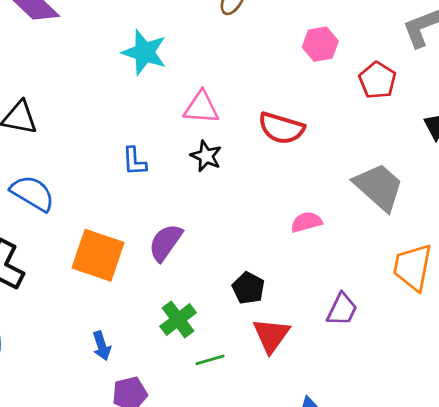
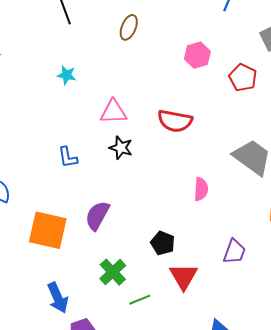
cyan star: (144, 52) -> (67, 75), size x0.6
pink semicircle: (306, 222) -> (201, 189), turned 115
blue arrow: (102, 346) -> (58, 298), size x1.4

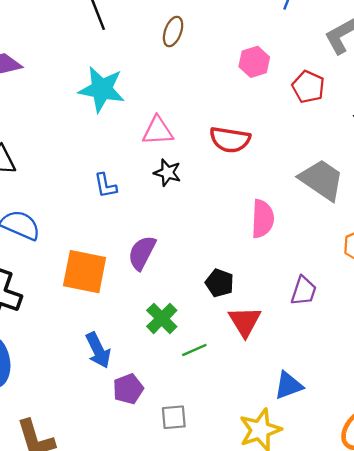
cyan star: (67, 75) -> (102, 89), size x2.0
pink semicircle: (201, 189) -> (263, 219), size x1.4

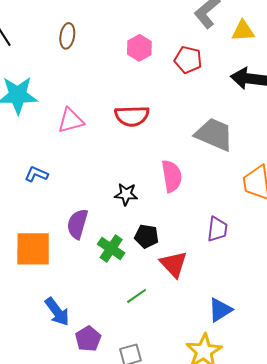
black star: (167, 173) -> (126, 194), moved
blue L-shape: (105, 185) -> (36, 174), turned 135
green cross: (162, 318) -> (111, 249), moved

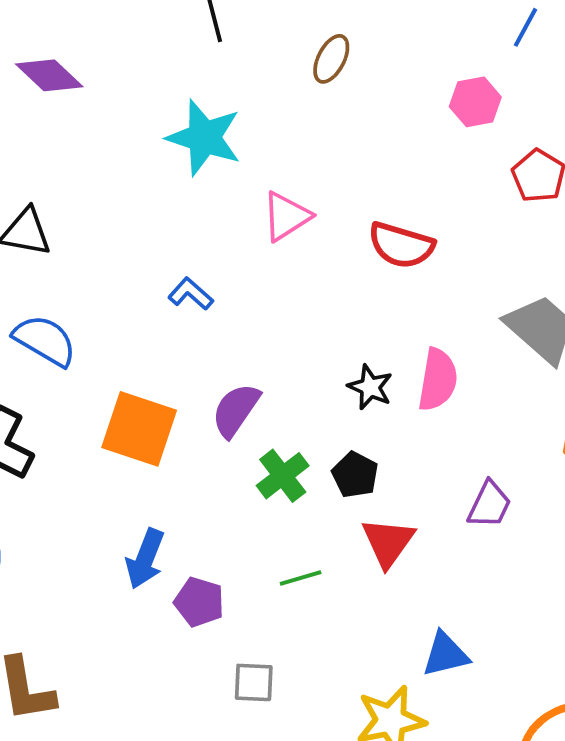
pink hexagon: (139, 48) -> (475, 102), moved
pink triangle: (71, 121) -> (286, 216), turned -36
black star: (126, 194) -> (370, 387), moved
blue arrow: (57, 312) -> (145, 559), turned 40
purple pentagon: (88, 339) -> (199, 602), moved, turned 30

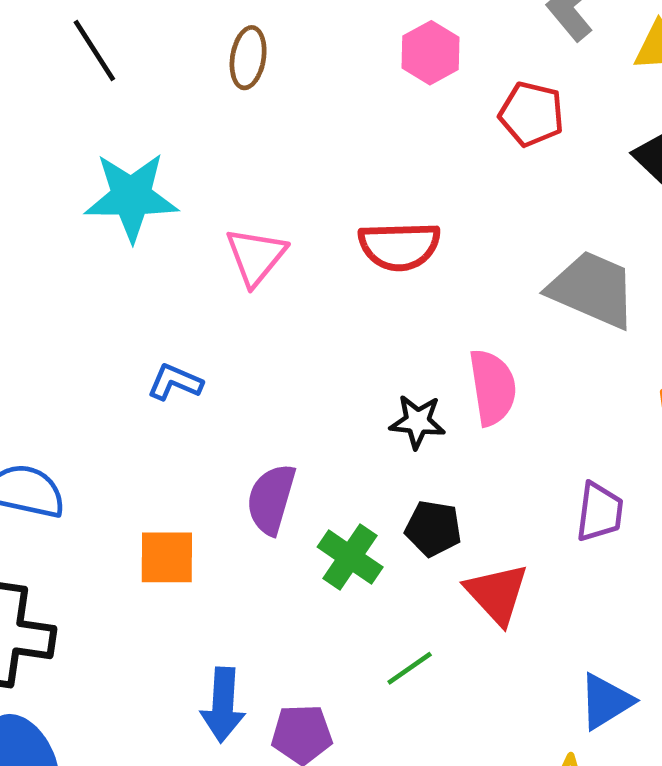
orange square: (139, 429) -> (167, 557), size x0.7

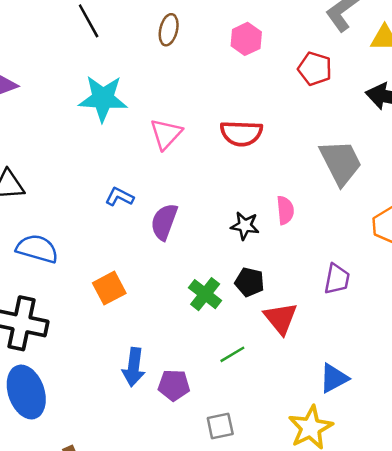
pink hexagon: (431, 53) -> (246, 39), moved
gray trapezoid: (592, 289) -> (341, 162), turned 36
pink semicircle: (493, 387) -> (285, 210), size x0.7
purple semicircle: (271, 499) -> (164, 222), moved
orange square: (167, 557) -> (109, 288), turned -32

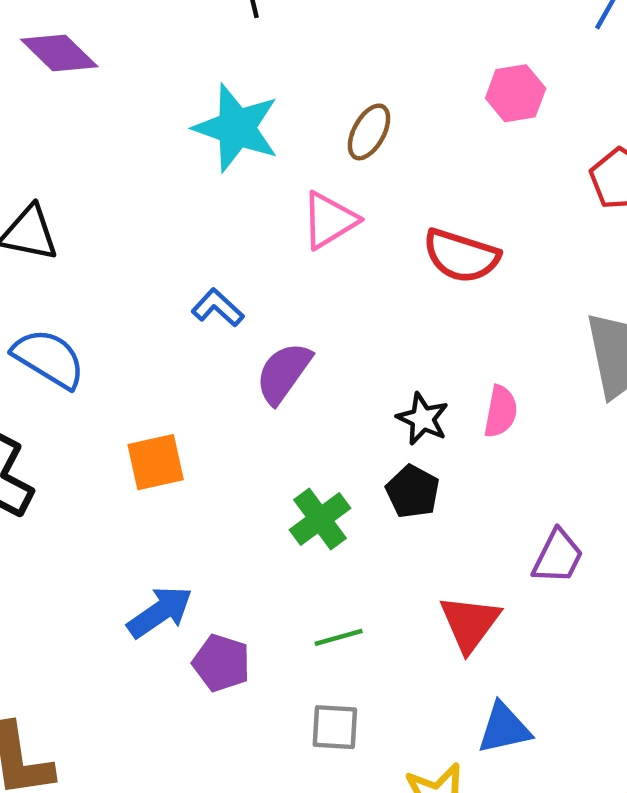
brown ellipse: (169, 30) -> (369, 132), moved
black pentagon: (250, 282) -> (413, 492), moved
red triangle: (281, 318) -> (470, 623), moved
blue arrow: (134, 367) -> (160, 612), turned -147
gray square: (220, 426) -> (335, 727), moved

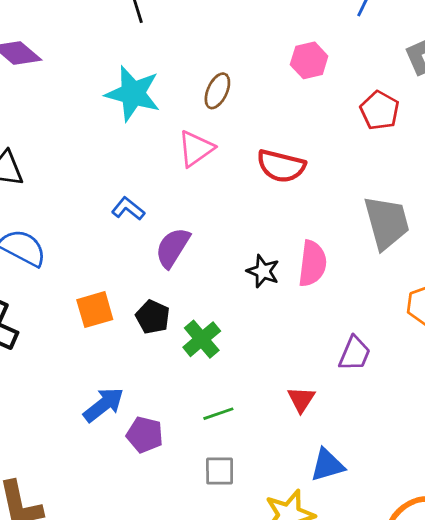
pink semicircle: (501, 411) -> (312, 263), size x1.4
black pentagon: (413, 492) -> (153, 317), moved
red triangle: (470, 623) -> (301, 399), size x0.7

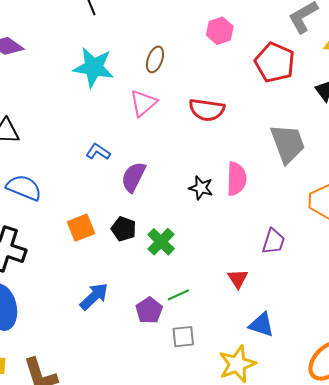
red pentagon: (380, 110) -> (275, 62), size x1.4
purple pentagon: (145, 435) -> (149, 310), moved, turned 30
blue triangle: (327, 465) -> (261, 325), turned 40

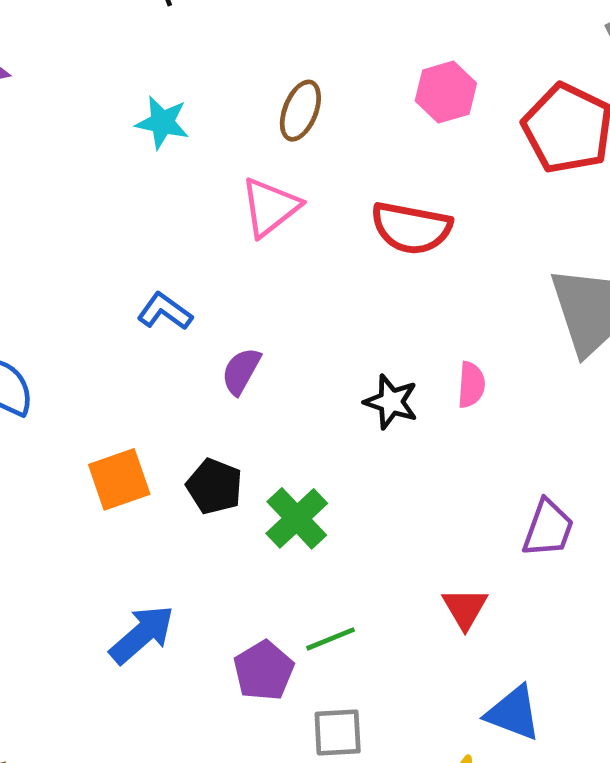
pink hexagon: (220, 31) -> (446, 92), moved
cyan star: (94, 67) -> (162, 122), size x0.6
purple semicircle: (133, 177) -> (241, 371), size x0.7
pink semicircle: (236, 179) -> (471, 385), size x0.6

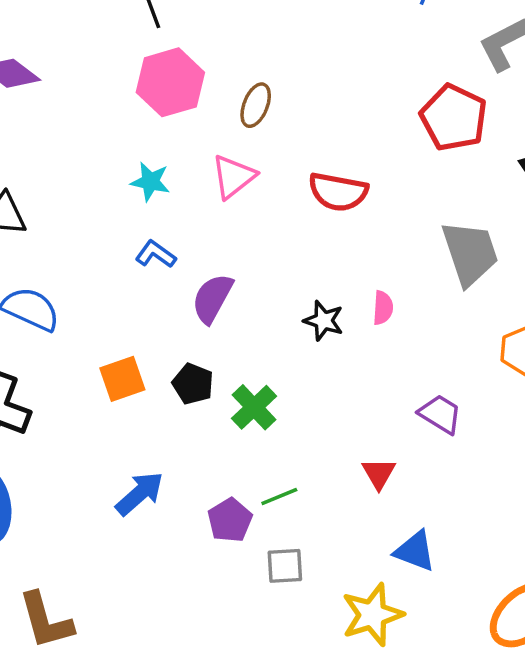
pink hexagon: (446, 92) -> (170, 82), moved, size x1.5
cyan star: (162, 122) -> (150, 182), moved
purple semicircle: (241, 371) -> (212, 298), size x1.4
purple trapezoid: (548, 528) -> (440, 414), turned -78

